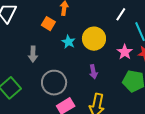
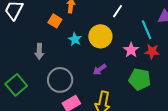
white line: (121, 14) -> (117, 11), moved
purple arrow: (93, 72) -> (100, 69), turned 64

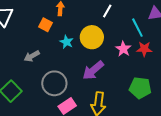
gray arrow: (39, 51) -> (32, 56), turned 63
purple arrow: (100, 69) -> (93, 70), size x1.6
green pentagon: (140, 79) -> (140, 88), moved

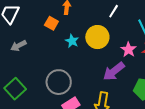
gray arrow: (32, 56) -> (18, 46), moved
purple arrow: (93, 70) -> (114, 71), moved

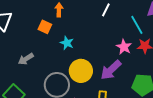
yellow circle: (97, 37) -> (81, 71), moved
gray arrow: (18, 46) -> (26, 59), moved

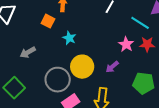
cyan line: (137, 25) -> (140, 23), turned -30
purple arrow: (111, 70) -> (112, 67), size x0.6

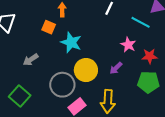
cyan star: (69, 38) -> (71, 42), size x1.5
red star: (147, 44) -> (150, 56), moved

